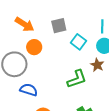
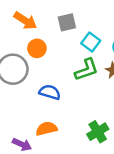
green L-shape: (77, 79) -> (87, 70), moved
blue semicircle: (29, 90) -> (50, 92), moved

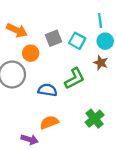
gray square: (67, 22) -> (53, 38), moved
green L-shape: (87, 70) -> (75, 79), moved

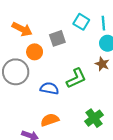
cyan square: (77, 41) -> (81, 22), moved

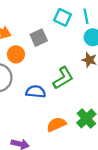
orange semicircle: (50, 120) -> (56, 124), moved

